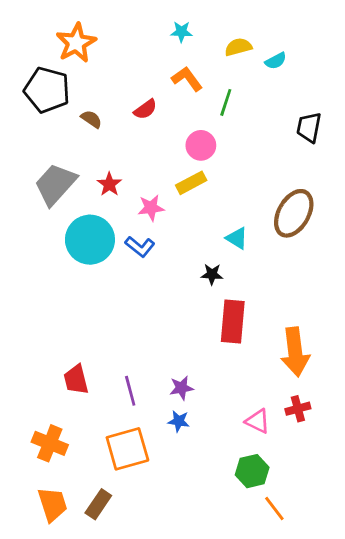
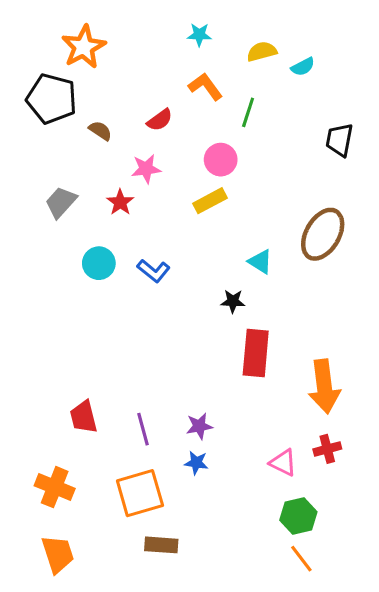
gray trapezoid: (55, 184) -> (61, 202), size x0.7
pink star: (151, 208) -> (146, 169), moved
cyan circle: (90, 240) -> (99, 263), size x0.6
green hexagon: (252, 471) -> (298, 516), moved
brown rectangle: (98, 504) -> (161, 545), moved, turned 60

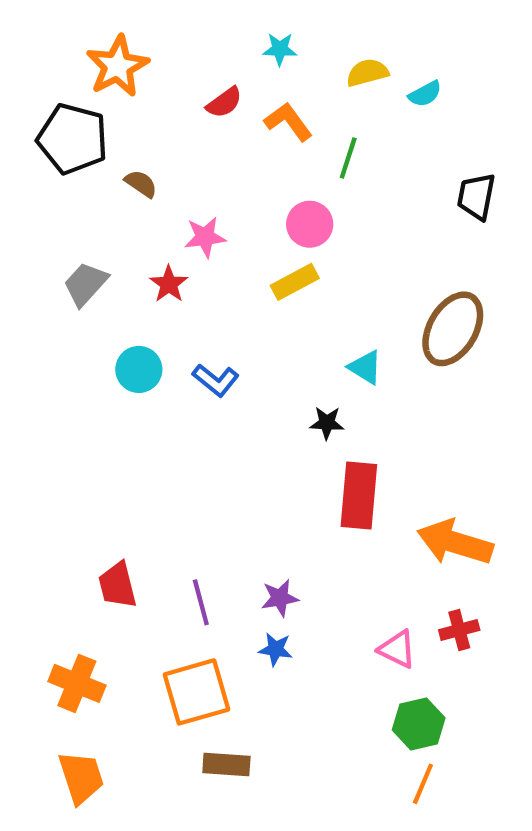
red semicircle: (160, 120) -> (224, 102), moved
orange arrow: (324, 387) -> (455, 542), turned 114
orange line: (301, 559) -> (423, 784), turned 60

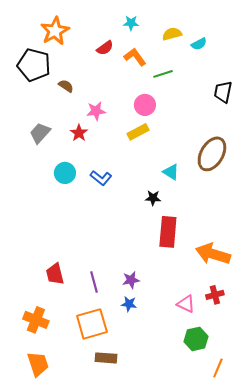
green line: (348, 158) -> (163, 74), turned 54
orange line: (423, 784) -> (218, 368), moved

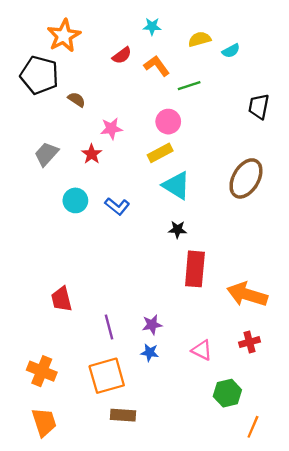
cyan triangle: (171, 172) -> (176, 185), moved, size x1.5
red trapezoid: (55, 274) -> (61, 299), moved
pink triangle: (186, 304) -> (202, 350), moved

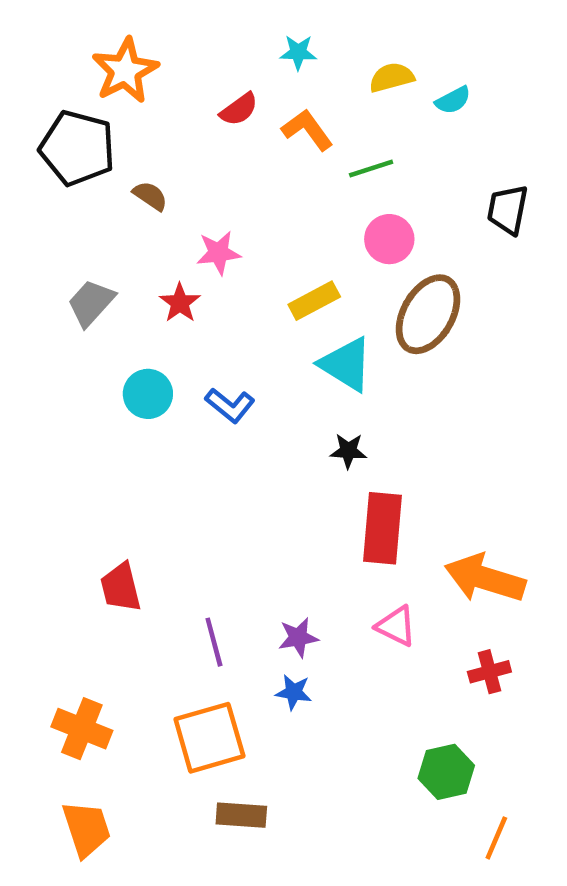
pink circle: (168, 122) -> (389, 239), moved
brown ellipse: (246, 178) -> (428, 314), moved
pink triangle: (202, 350) -> (396, 626), moved

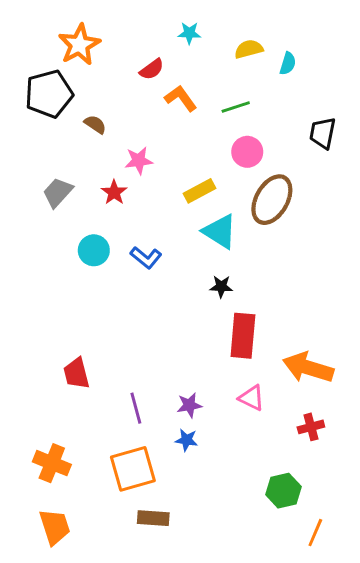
cyan semicircle: (453, 100) -> (288, 64), turned -45
orange L-shape: (307, 130) -> (181, 98), moved
black pentagon: (77, 148) -> (49, 94), turned -30

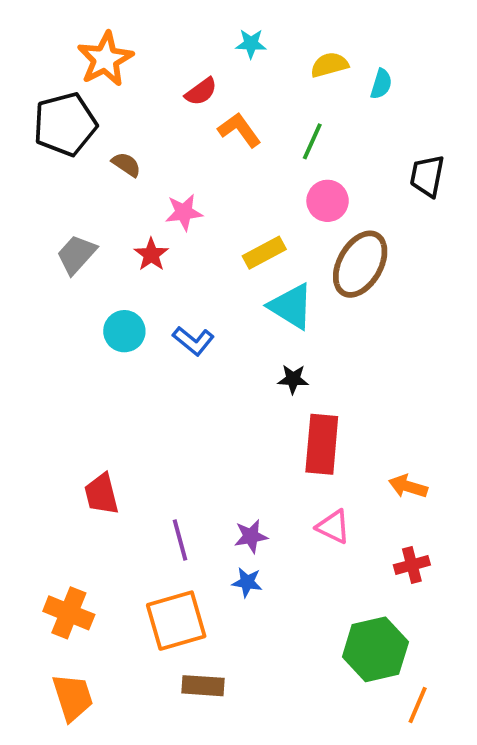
green line: (236, 107) -> (312, 141), turned -48
orange arrow: (308, 368) -> (408, 486), size x0.6
green hexagon: (283, 491) -> (375, 649), size x1.4

